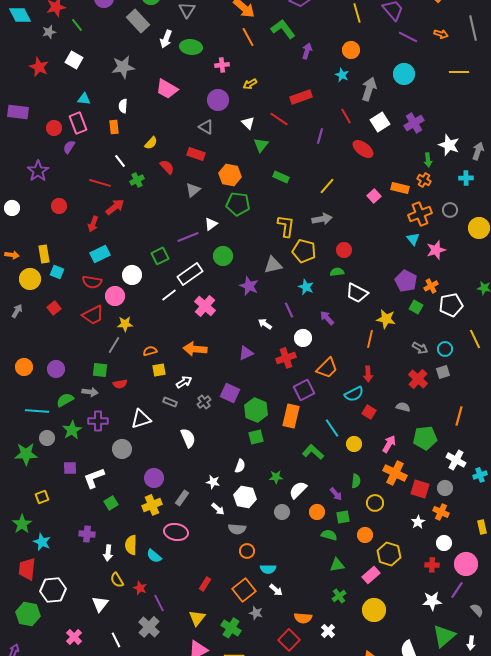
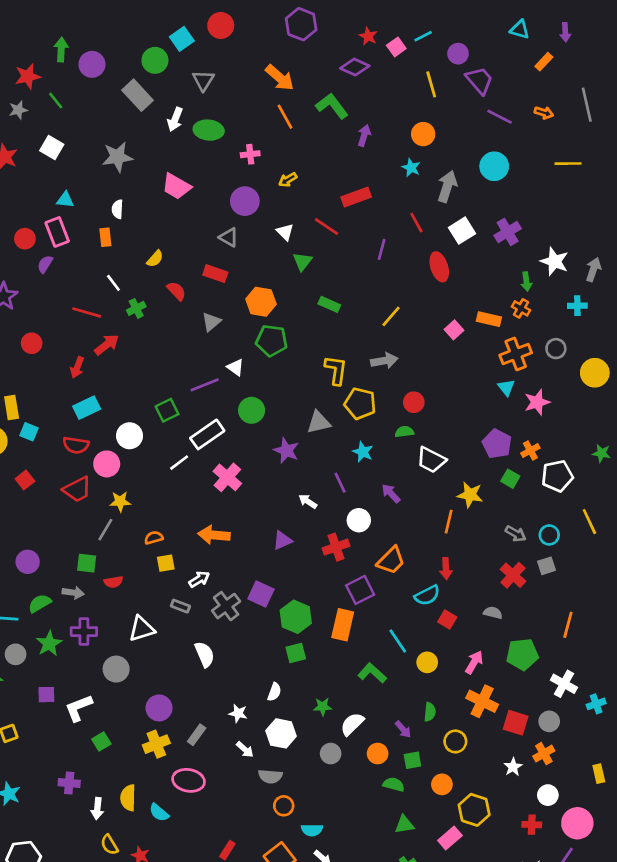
red ellipse: (363, 149) -> (439, 267), turned 35
white triangle: (211, 224) -> (235, 367), turned -48
gray cross: (204, 402) -> (226, 606), size x1.5
orange cross: (441, 512) -> (544, 754), turned 35

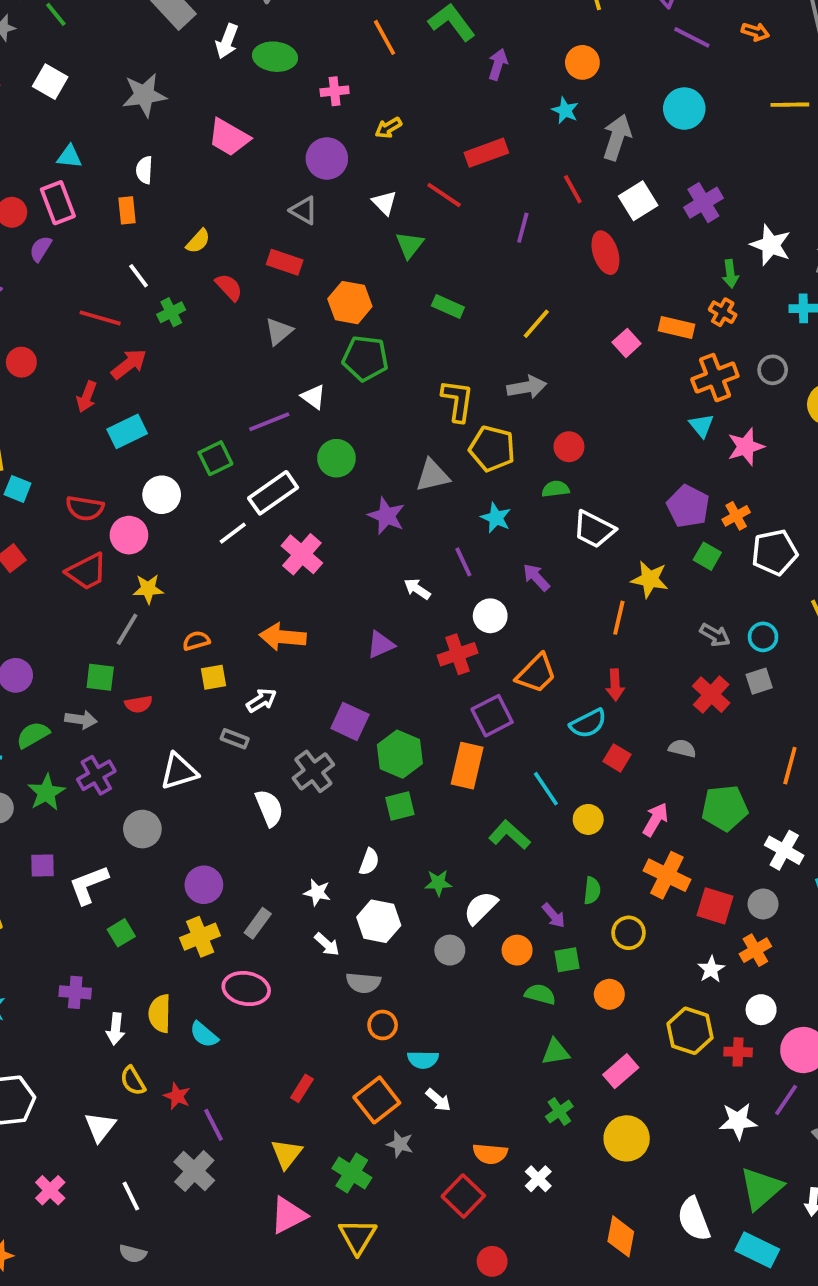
cyan rectangle: (87, 408) -> (127, 431), moved
gray cross: (226, 606) -> (313, 771), moved
purple cross: (84, 632) -> (96, 775), turned -30
yellow hexagon: (474, 810) -> (690, 1031), moved

